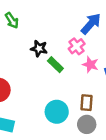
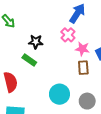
green rectangle: (55, 65) -> (29, 60), moved
brown rectangle: (86, 103) -> (83, 68), moved

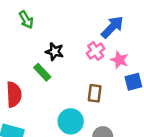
pink star: (82, 49) -> (119, 60), moved
brown rectangle: (83, 68) -> (95, 93), moved

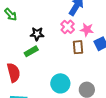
green rectangle: (42, 72) -> (31, 51), turned -64
brown rectangle: (95, 93) -> (78, 47), moved

